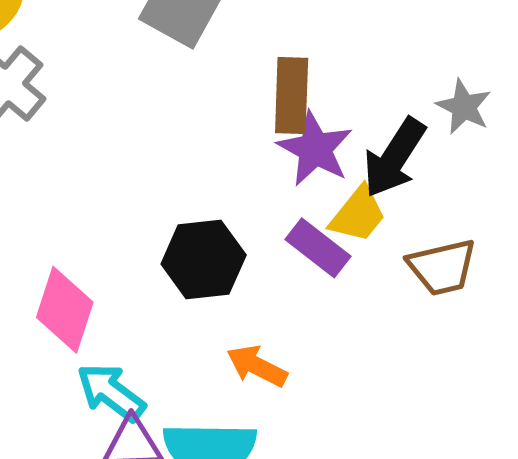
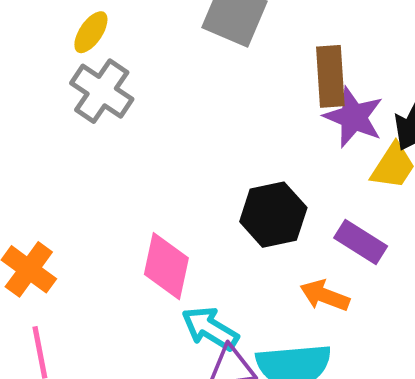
purple rectangle: (318, 248) -> (361, 242), moved

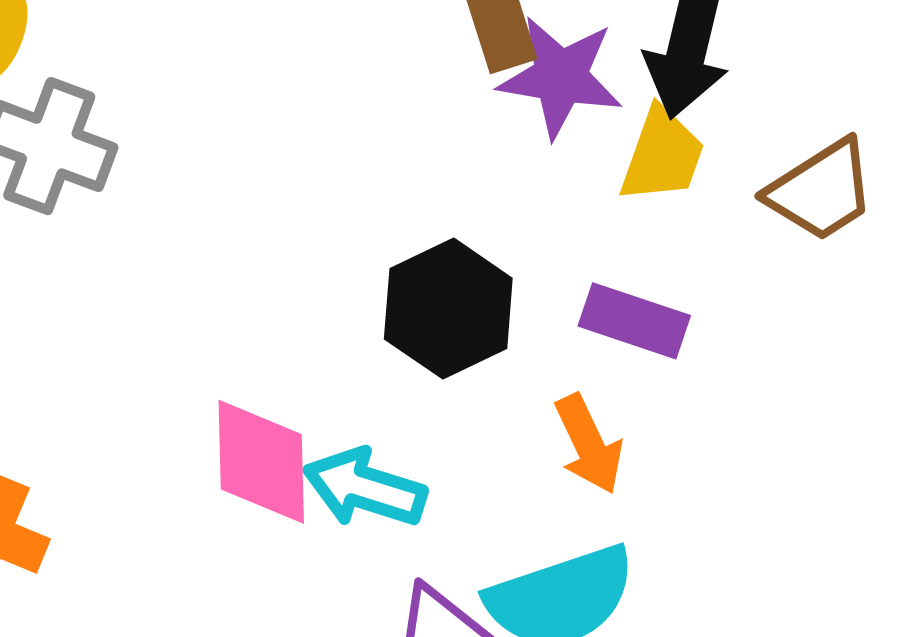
orange arrow: (325, 296) -> (589, 444), turned -123
cyan arrow: (210, 328) -> (365, 488), moved

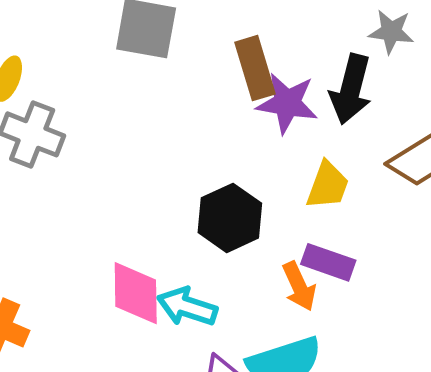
yellow trapezoid: (662, 155) -> (328, 185), moved
purple rectangle: (634, 321) -> (328, 262), moved

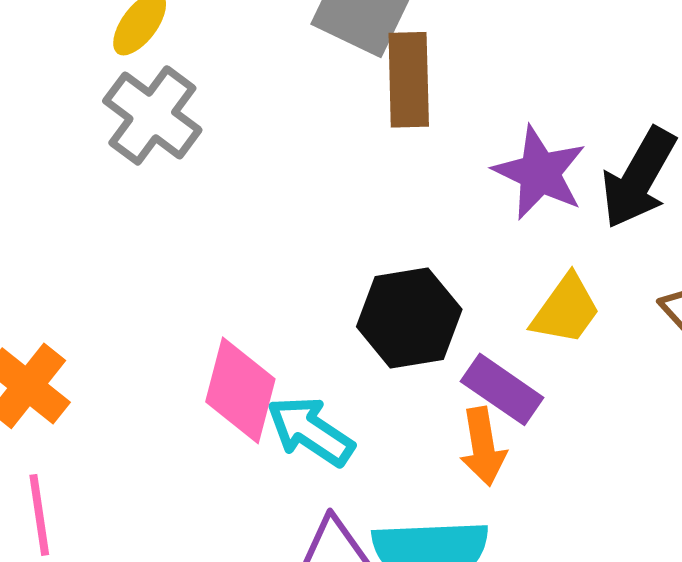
brown rectangle: (255, 68) -> (409, 80), moved
purple rectangle: (328, 262) -> (502, 389), moved

